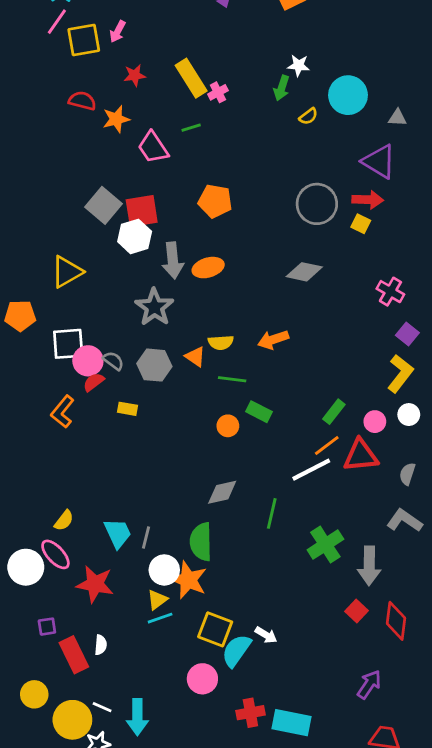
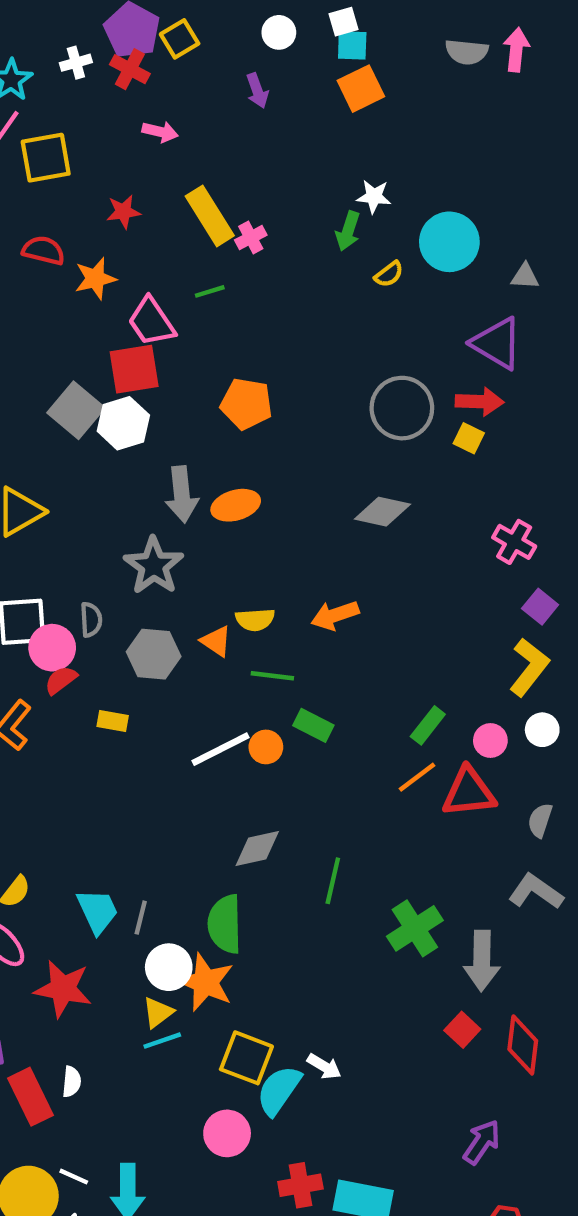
pink arrow: (118, 32) -> (160, 132), moved, turned -105
red square: (142, 211) -> (134, 369), moved
white hexagon: (135, 236) -> (123, 423), moved
gray semicircle: (113, 361) -> (91, 620), moved, turned 50
white line: (311, 470) -> (221, 749), moved

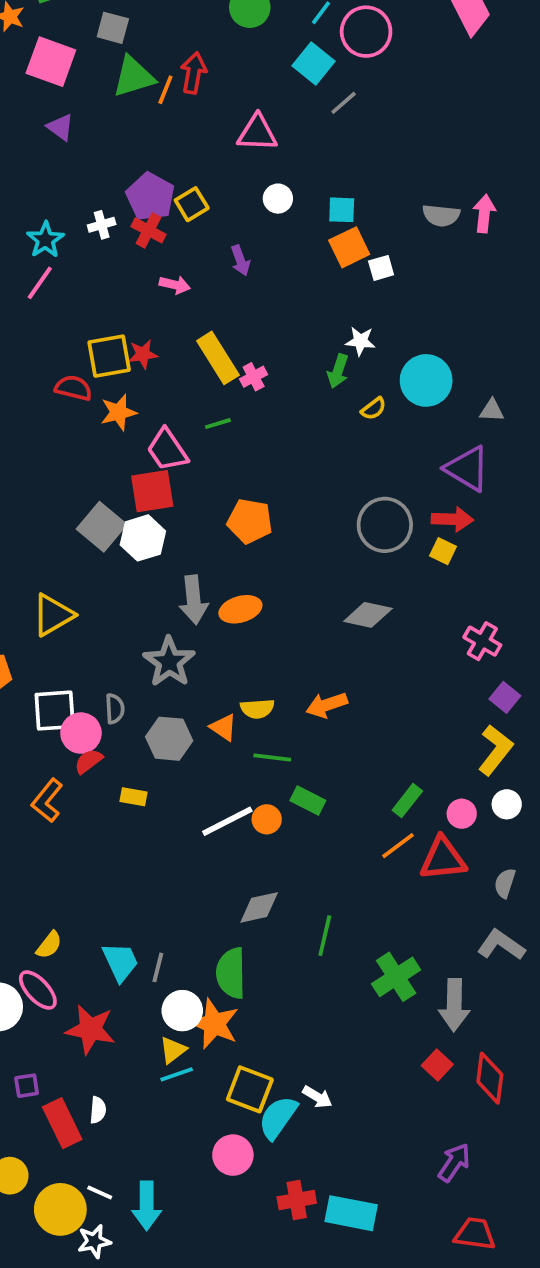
white square: (344, 22) -> (381, 268), moved
purple arrow: (257, 91) -> (240, 260), moved
yellow square: (46, 158) -> (109, 356), moved

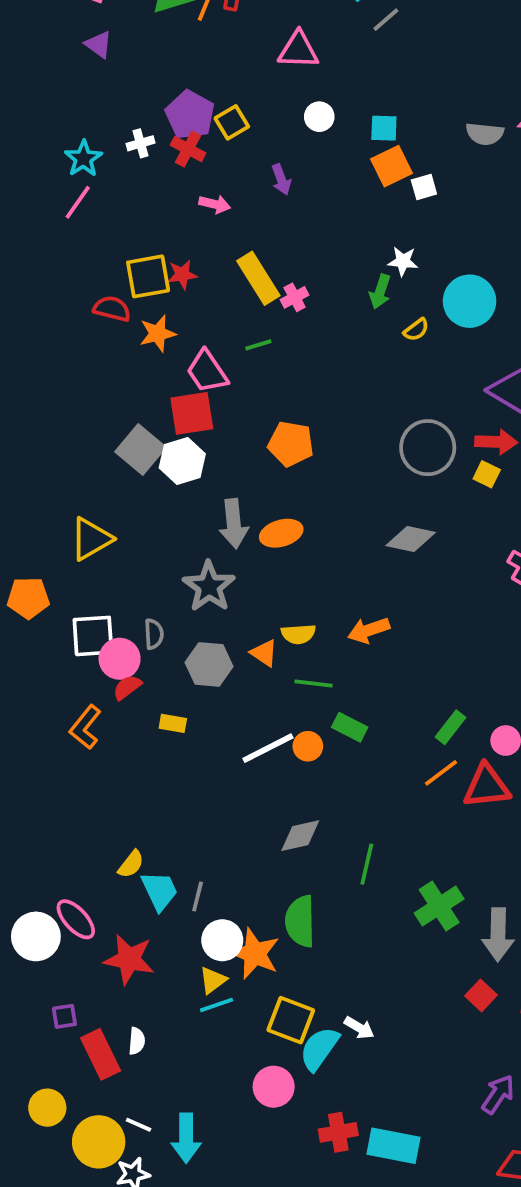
yellow semicircle: (49, 945) -> (131, 864), moved
green semicircle: (231, 973) -> (300, 921), moved

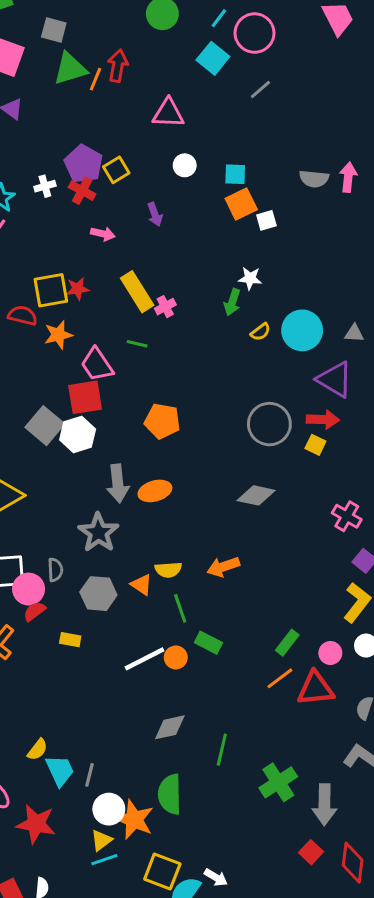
gray line: (386, 20) -> (260, 90), moved
cyan circle: (470, 301) -> (302, 330), moved
green line: (258, 345) -> (137, 344), turned 30
green line: (314, 683) -> (180, 608), turned 64

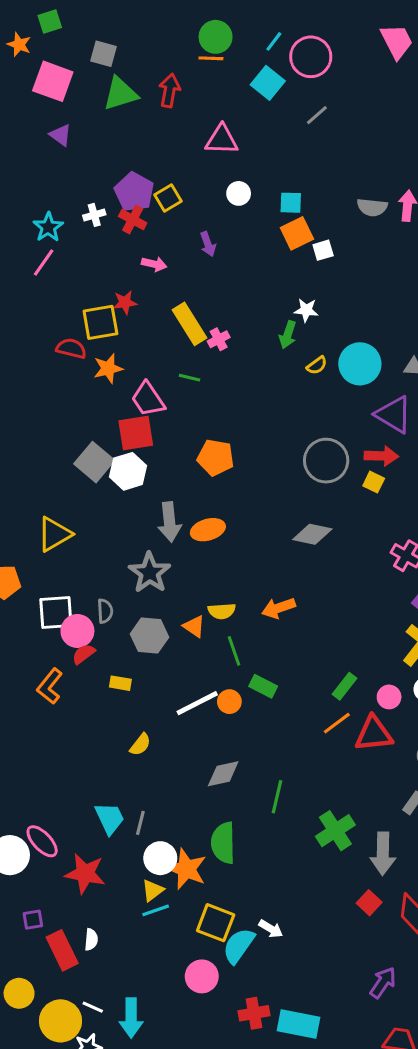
orange line: (95, 79) -> (211, 58), moved, turned 70
red star: (78, 289) -> (125, 302), moved
yellow semicircle: (37, 750) -> (140, 745), moved

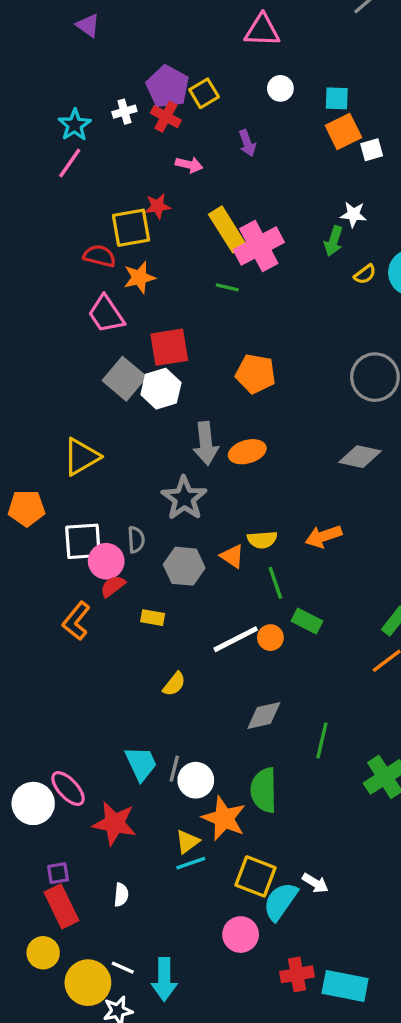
pink cross: (219, 339) -> (259, 246), size x2.0
pink trapezoid: (148, 399) -> (106, 314), moved
white circle: (160, 858) -> (196, 780), moved
red rectangle: (62, 950) -> (61, 906), moved

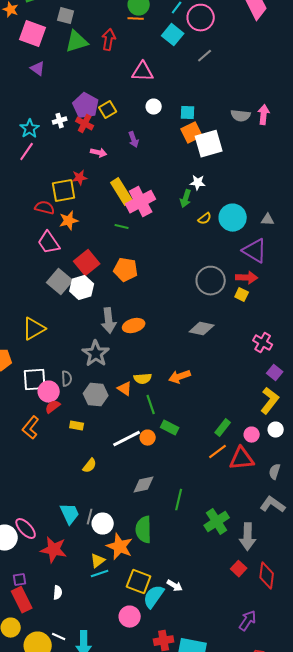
white square: (372, 150) -> (209, 144), size x2.0
red square: (169, 347) -> (87, 263), turned -30
orange pentagon: (255, 374) -> (126, 270), moved

